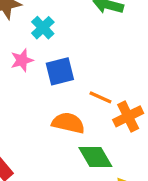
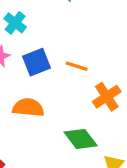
orange line: (100, 97) -> (77, 66), moved
orange semicircle: (68, 123) -> (28, 108), moved

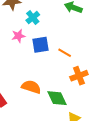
orange semicircle: (28, 108) -> (31, 87), moved

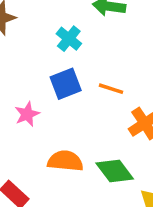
cyan cross: (33, 18) -> (69, 39), moved
pink star: (18, 36) -> (27, 114), moved

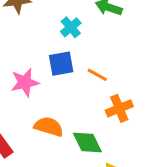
pink star: (27, 114) -> (25, 82), size x1.4

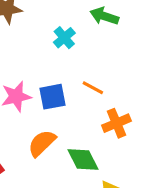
blue square: (61, 64) -> (52, 97), moved
orange semicircle: (49, 127) -> (42, 143), turned -60

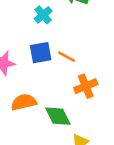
blue square: (52, 97) -> (41, 53), moved
orange semicircle: (42, 143) -> (24, 102), turned 30

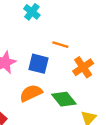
blue square: (41, 53) -> (39, 64), moved, turned 36

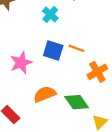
blue square: (39, 64) -> (53, 51), moved

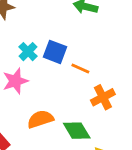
cyan cross: (50, 14) -> (28, 52), moved
blue square: (53, 51) -> (55, 52), moved

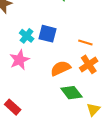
orange line: (80, 69) -> (85, 43), moved
orange semicircle: (40, 119) -> (61, 68), moved

